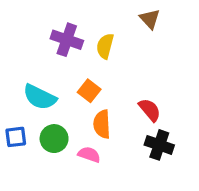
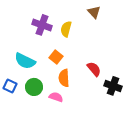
blue square: (16, 137) -> (10, 86), turned 32
black cross: (159, 145) -> (113, 86), moved

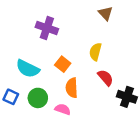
yellow semicircle: (66, 29) -> (95, 52), moved

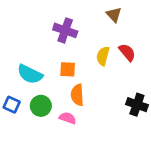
purple cross: (47, 28) -> (65, 30), moved
orange square: (63, 64) -> (68, 69), turned -35
red semicircle: (106, 78) -> (127, 52), moved

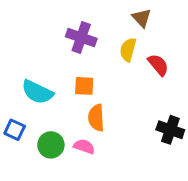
yellow semicircle: (103, 56) -> (128, 50), moved
green circle: (41, 106) -> (51, 145), moved

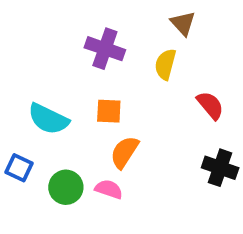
red semicircle: (158, 65) -> (210, 105), moved
orange semicircle: (96, 118) -> (124, 152), turned 36

